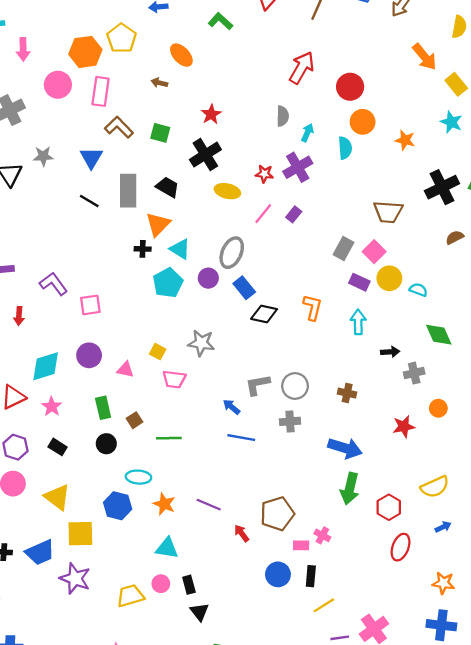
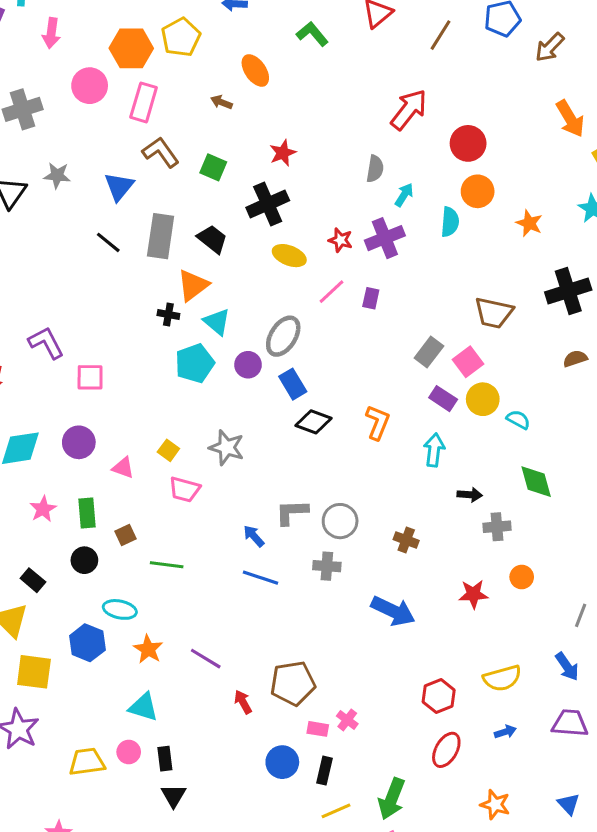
purple rectangle: (294, 214) -> (371, 298), turned -35
pink star: (52, 407) -> (43, 509), moved
black rectangle: (58, 447) -> (33, 580), moved
green arrow: (350, 489) -> (392, 799), moved

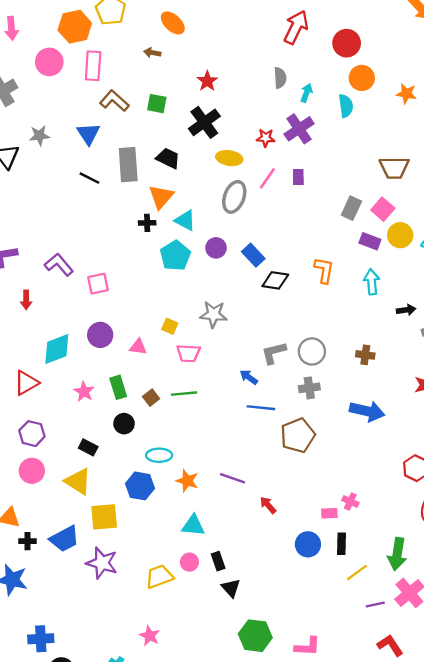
gray ellipse: (283, 336) -> (234, 197), moved
green line: (167, 565) -> (184, 394), moved
brown pentagon: (293, 683) -> (298, 435), moved

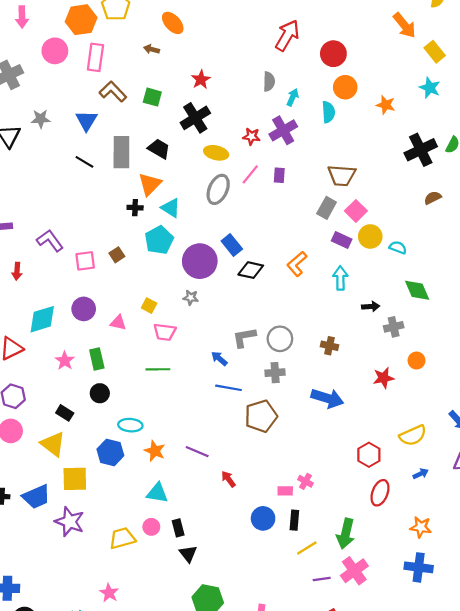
brown trapezoid: (394, 168) -> (342, 175), moved
purple circle: (216, 248) -> (200, 261), moved, size x1.8
orange L-shape: (324, 270) -> (297, 264), turned -145
gray star: (213, 314) -> (191, 297), size x0.6
brown square: (151, 398) -> (117, 255), moved

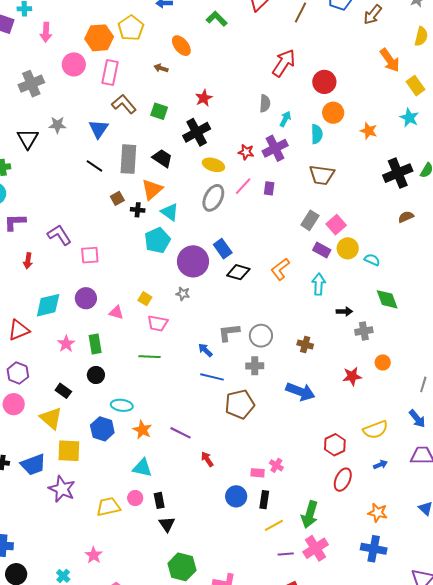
brown trapezoid: (342, 175) -> (322, 175), moved
brown square: (117, 255) -> (117, 198), moved

